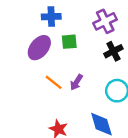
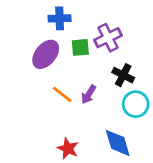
purple cross: (105, 21) -> (108, 38), moved
black cross: (113, 51) -> (123, 75), moved, turned -36

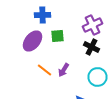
purple cross: (108, 38) -> (92, 25), moved
black cross: (123, 75) -> (92, 47), moved

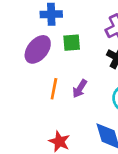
orange line: (44, 70) -> (54, 89), turned 63

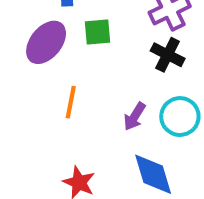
purple arrow: (80, 89) -> (135, 117), moved

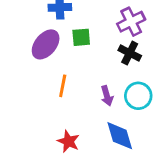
purple arrow: (135, 117) -> (107, 96), turned -48

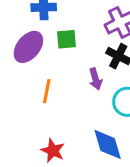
purple arrow: (107, 96) -> (95, 79), moved

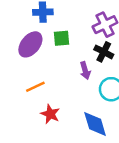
orange line: (47, 91) -> (35, 87), moved, turned 54
red star: (53, 151) -> (50, 114), moved

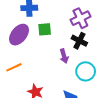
orange line: (35, 87) -> (14, 67), moved

